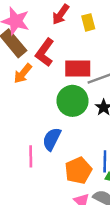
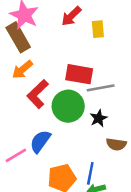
red L-shape: (45, 52) -> (38, 94), moved
pink line: (31, 156) -> (16, 155), turned 50

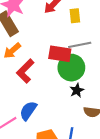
gray line: (101, 88) -> (80, 45), moved
green circle: (68, 106) -> (71, 68), moved

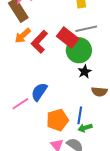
red rectangle: (60, 54) -> (68, 38), turned 30
red L-shape: (25, 71) -> (39, 42), moved

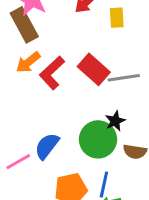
gray line: (86, 29) -> (124, 78), moved
green circle: (79, 50) -> (98, 139), moved

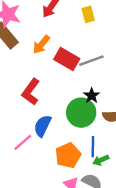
yellow rectangle: (117, 18) -> (88, 14), moved
orange arrow: (28, 62) -> (41, 44), moved
red L-shape: (52, 73) -> (31, 92), moved

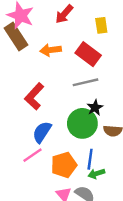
orange arrow: (41, 44) -> (51, 50), turned 36
red rectangle: (67, 59) -> (88, 54), moved
gray line: (91, 61) -> (86, 82), moved
pink line: (23, 142) -> (33, 155), moved

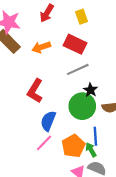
green arrow: (96, 174) -> (91, 150), moved, turned 88

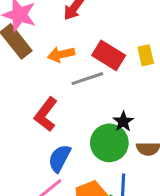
yellow rectangle: (82, 17) -> (146, 55), moved
gray line: (78, 69) -> (87, 79), moved

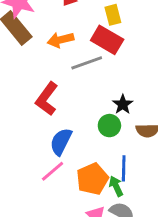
yellow rectangle: (146, 55) -> (113, 15), moved
green circle: (109, 143) -> (109, 126), size x0.6

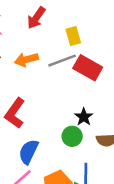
red rectangle: (107, 40) -> (88, 68), moved
gray line: (87, 63) -> (62, 61), moved

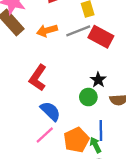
blue semicircle: (28, 152) -> (50, 111), turned 110

